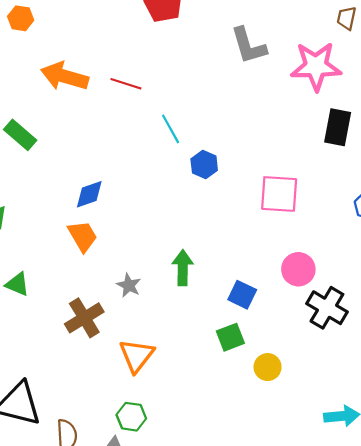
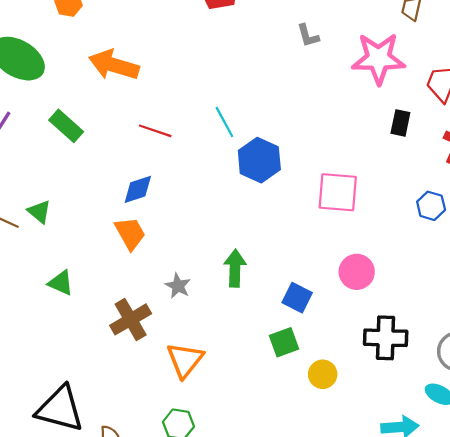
gray L-shape: (249, 46) -> (308, 36), size x0.6
red line: (126, 84) -> (155, 131), moved
black rectangle: (338, 127) -> (400, 123), size x0.7
blue hexagon: (204, 165) -> (259, 160), size x1.5
black cross: (327, 308) -> (386, 338), moved, turned -30

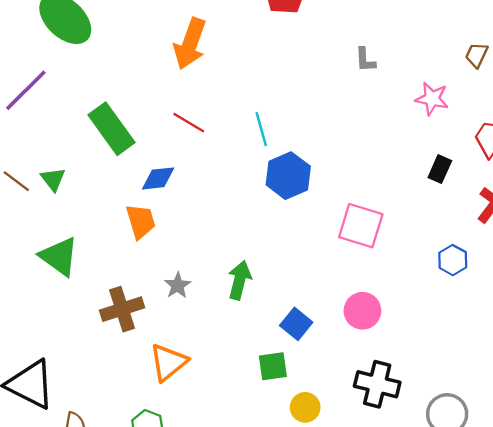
pink star: (379, 58) -> (432, 99), size x0.6
orange arrow: (114, 65) -> (190, 44), moved, turned -99
green rectangle: (66, 126) -> (111, 129), moved, size x1.4
green triangle: (61, 283) -> (59, 256), size x1.5

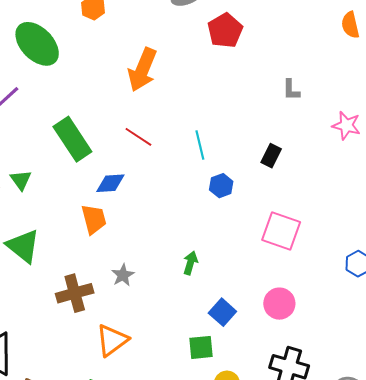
black rectangle: (440, 169) -> (271, 156), moved
blue hexagon: (288, 176) -> (221, 186), size x0.6
green arrow: (239, 280) -> (190, 263), moved, size x0.7

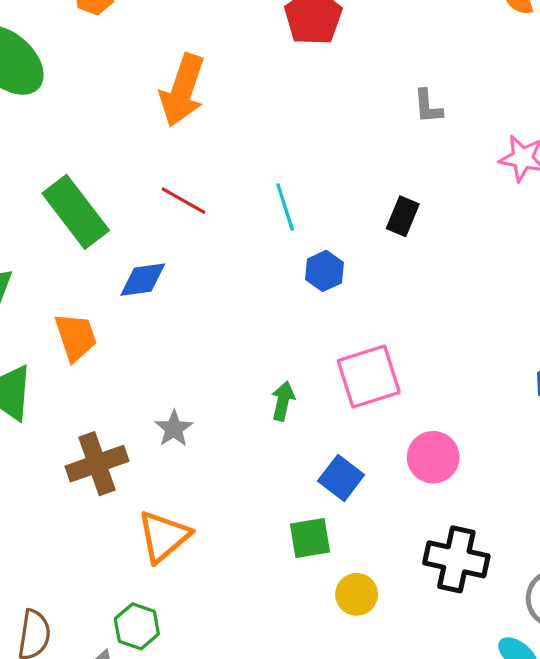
orange trapezoid: (94, 219) -> (76, 337), moved
pink square: (281, 231) -> (369, 376), moved, turned -33

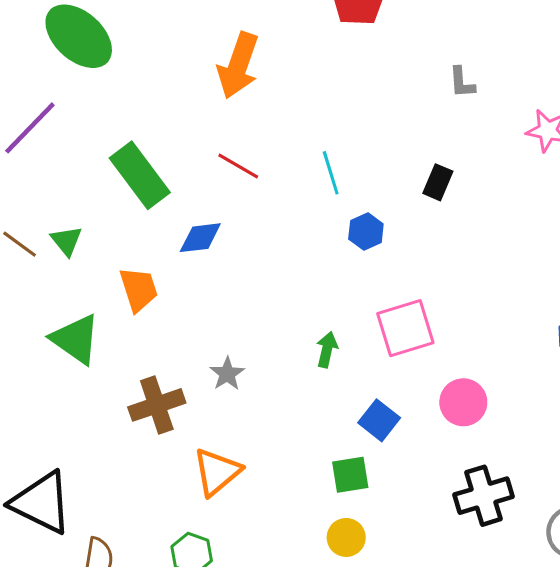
black cross: (456, 559) -> (484, 496), turned -30
yellow circle: (357, 594) -> (346, 537), moved

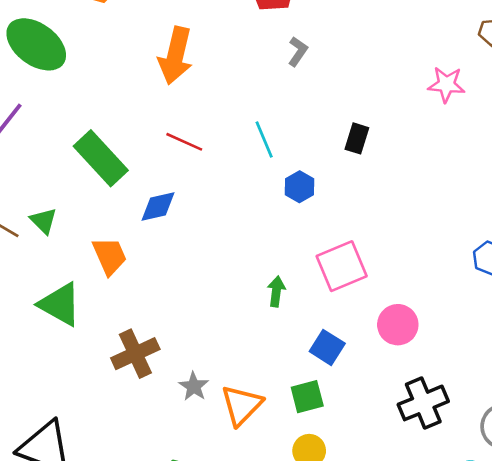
gray L-shape: (462, 82) -> (298, 52), moved, turned -136
gray star: (227, 374) -> (194, 386), moved
orange triangle: (217, 472) -> (242, 405), moved

